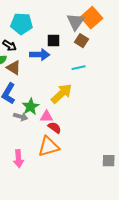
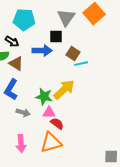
gray triangle: (76, 22) -> (66, 18), moved
brown square: (82, 41) -> (73, 54), moved
green star: (31, 107) -> (44, 97), moved, turned -30
pink arrow: (19, 159) -> (21, 144), moved

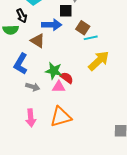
black arrow: (12, 42) -> (22, 16), turned 32
brown triangle: (16, 64) -> (38, 41), moved
yellow arrow: (64, 90) -> (99, 61), moved
red semicircle: (57, 124) -> (67, 78), moved

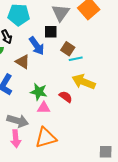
blue arrow: (52, 25) -> (37, 46), turned 54
yellow arrow: (99, 61) -> (84, 82), turned -115
red semicircle: (67, 78) -> (66, 97), moved
gray arrow: (33, 87) -> (18, 121), moved, size x1.5

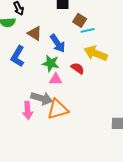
blue arrow: (37, 46) -> (58, 43), moved
gray arrow: (18, 121) -> (42, 98), moved

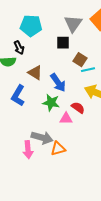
pink triangle: (56, 79) -> (66, 119), moved
orange triangle: (58, 109) -> (58, 149), size x0.7

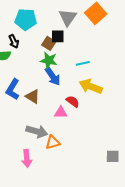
brown square: (80, 60) -> (49, 43), moved
brown triangle: (35, 73) -> (33, 96), moved
green star: (51, 103) -> (49, 60), moved
pink arrow: (28, 150) -> (27, 158), moved

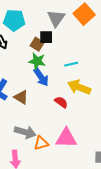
pink triangle: (61, 112) -> (66, 138), moved, size x1.6

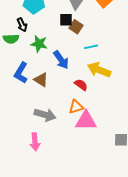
brown square: (37, 44) -> (76, 27), moved
green star: (37, 61) -> (39, 44), moved
orange triangle: (41, 143) -> (76, 107), moved

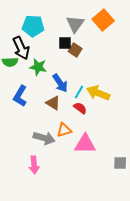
black arrow: (22, 25) -> (21, 48), size x1.6
cyan line: (91, 47) -> (79, 92), moved, turned -48
brown triangle: (41, 80) -> (53, 103), moved
orange triangle: (76, 107) -> (64, 130), moved

